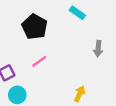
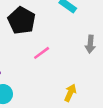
pink line: (39, 61) -> (42, 53), moved

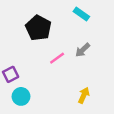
gray arrow: (90, 44) -> (83, 50), moved, turned 42

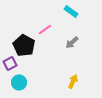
black pentagon: (38, 28) -> (24, 45), moved
pink line: (57, 58) -> (45, 29), moved

